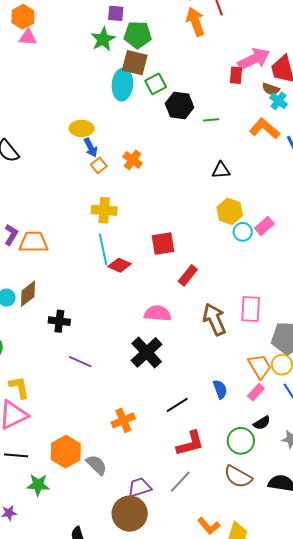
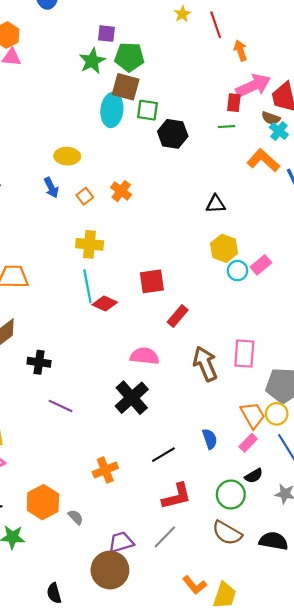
orange arrow: (195, 22) -> (240, 51), moved, size x0.7
green square: (156, 84) -> (148, 110), turned 35
green line: (211, 120) -> (227, 127), moved
blue arrow: (91, 147) -> (51, 188), moved
gray semicircle: (97, 465) -> (76, 517), size x0.7

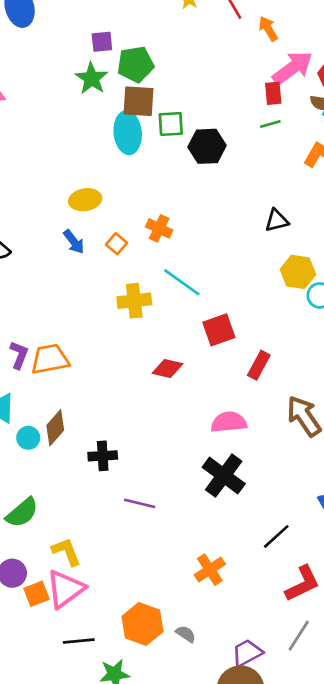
cyan line: (87, 286) -> (182, 282), moved, turned -32

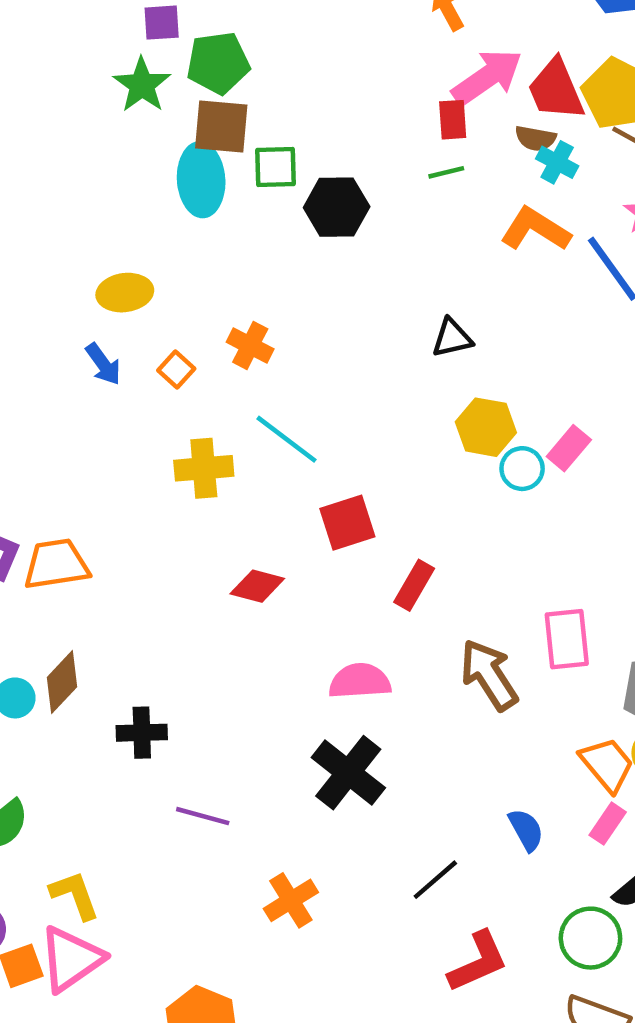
orange cross: (210, 570) -> (291, 900), moved

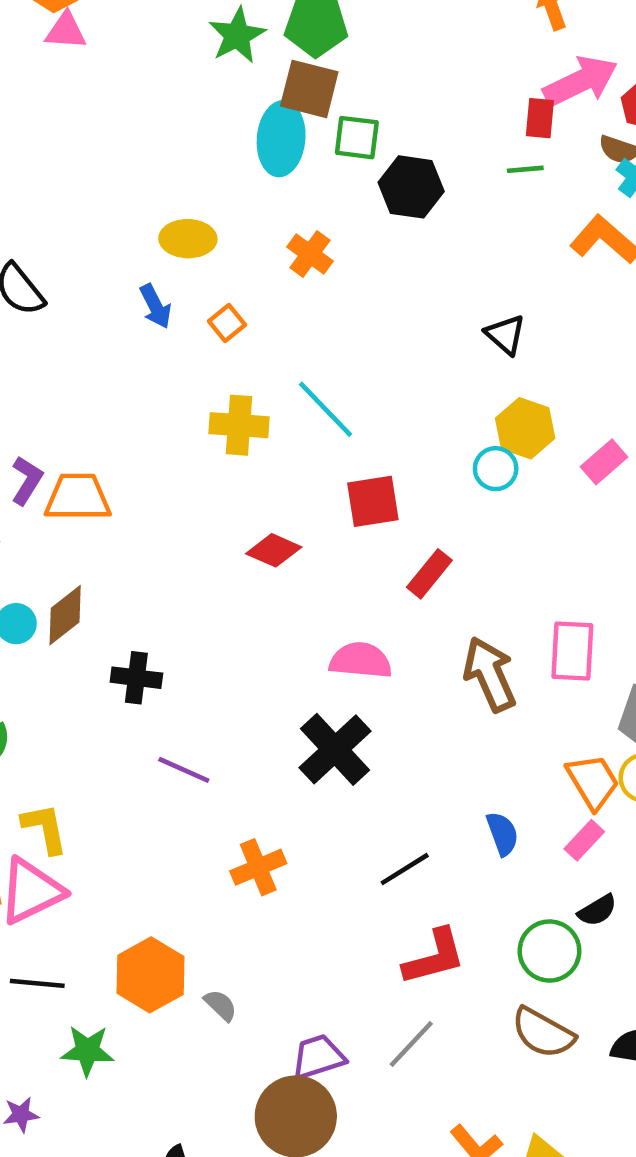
black triangle: (452, 338) -> (505, 334), turned 45
orange cross: (250, 346) -> (310, 254), moved
cyan circle: (522, 469) -> (496, 469), moved

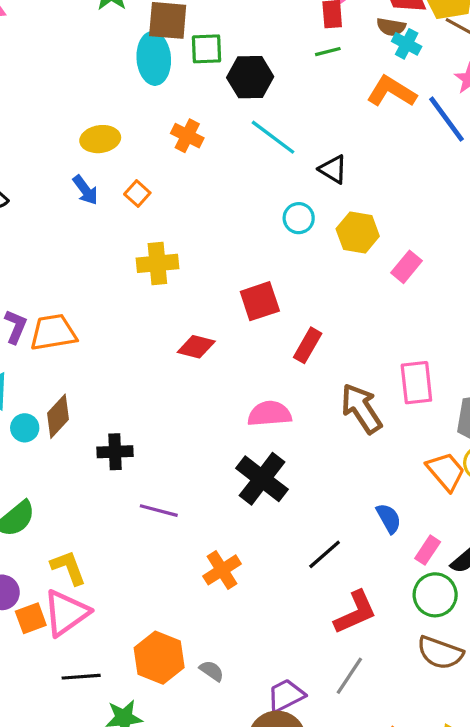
cyan line: (326, 409) -> (273, 137), moved
pink rectangle: (604, 462) -> (407, 267), moved
cyan circle: (496, 469) -> (299, 218), moved
pink rectangle: (584, 840) -> (428, 550), moved

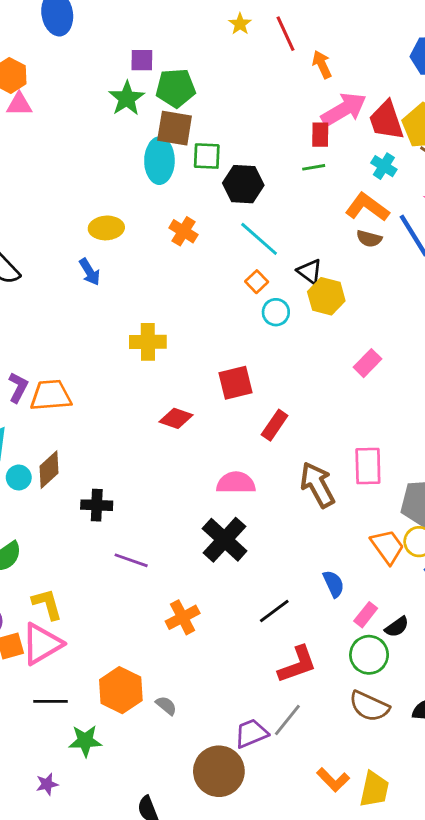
brown semicircle: (391, 27) -> (369, 239), moved
orange square: (137, 193) -> (257, 282), moved
yellow hexagon: (358, 232) -> (326, 296), moved
purple trapezoid: (286, 696) -> (251, 733), moved

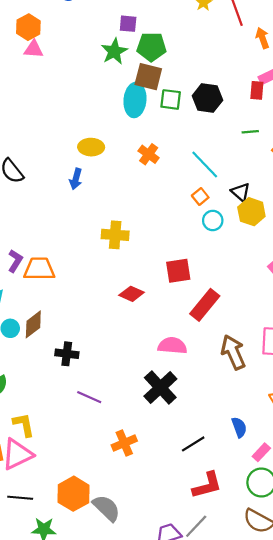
green line: (314, 167) -> (250, 132), moved
black hexagon: (243, 184) -> (207, 98), moved
blue arrow: (90, 272) -> (76, 179), turned 42
red rectangle: (275, 425) -> (205, 305), size x1.4
gray semicircle: (166, 706) -> (106, 508), size x1.8

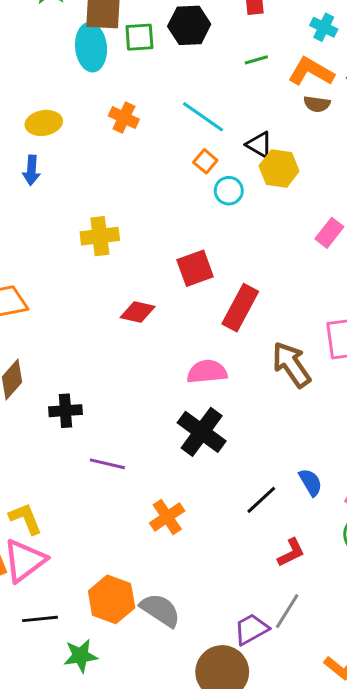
blue semicircle: (239, 427) -> (310, 482), moved
red L-shape: (207, 485) -> (291, 553), size x0.7

